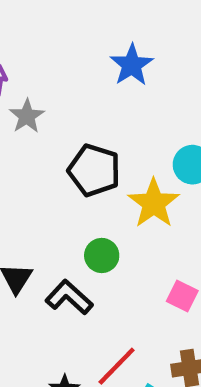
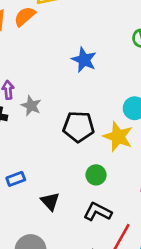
black L-shape: (69, 297) -> (98, 212), moved

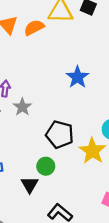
green circle: (96, 175) -> (46, 166), moved
black triangle: (50, 201) -> (30, 185), moved

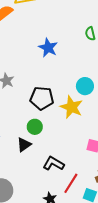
black triangle: (30, 185) -> (24, 145), turned 35

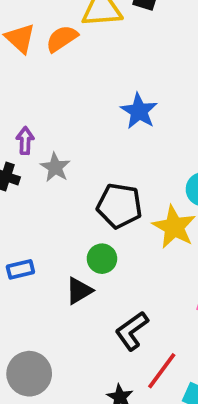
black L-shape: (53, 164) -> (132, 331), turned -70

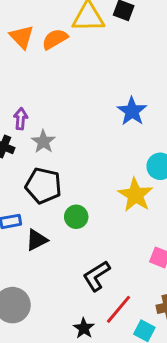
blue star: (139, 111) -> (132, 111), moved
black pentagon: (119, 206) -> (43, 186), moved
black triangle: (79, 291) -> (37, 240), moved

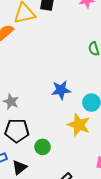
blue star: (132, 111) -> (61, 90), moved, turned -30

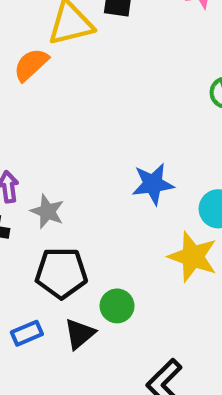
black triangle: (19, 167) -> (80, 334), moved

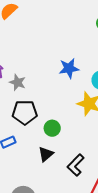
black triangle: (80, 334) -> (46, 154), moved

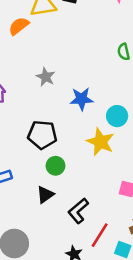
gray star: (18, 82) -> (46, 77), moved
black pentagon: (25, 112) -> (42, 135), moved

